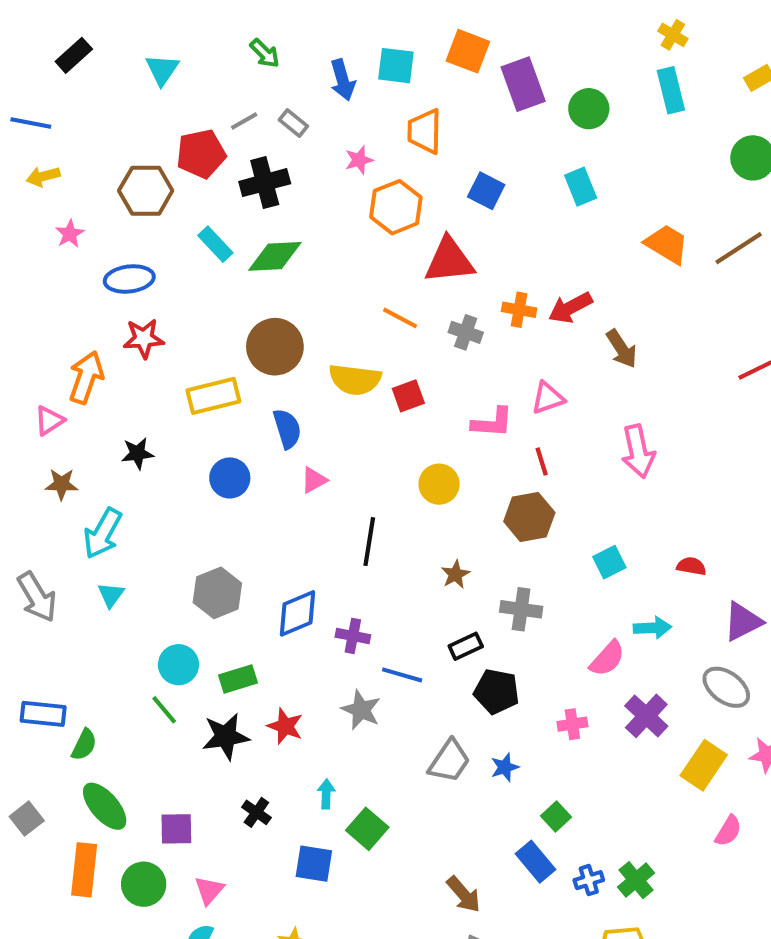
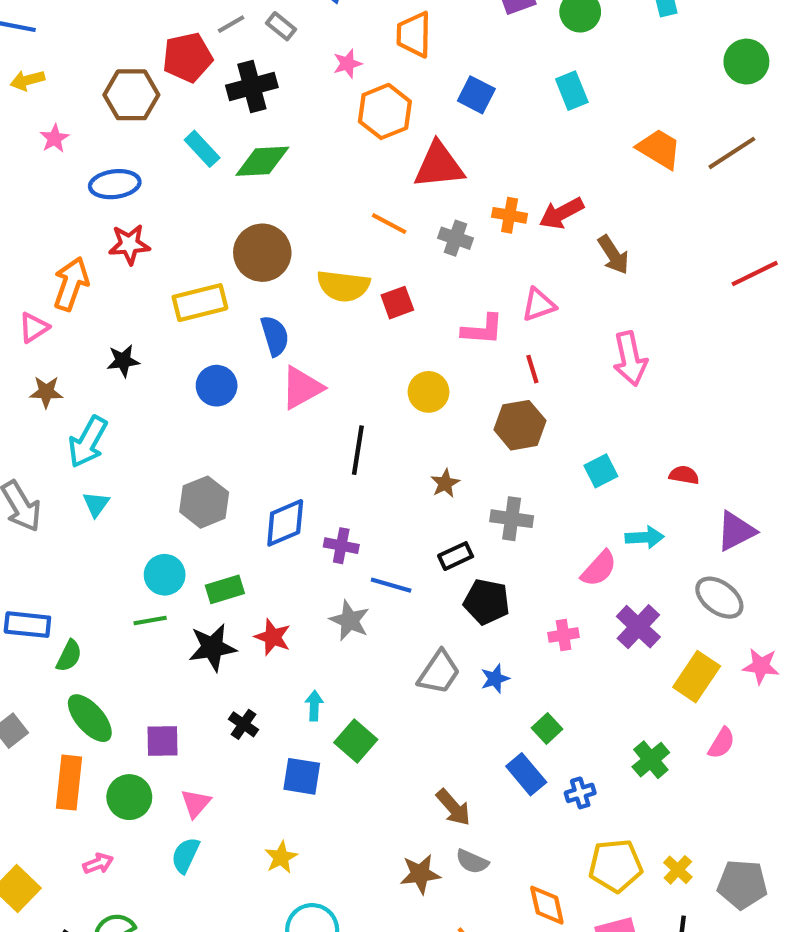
pink triangle: (314, 480) -> (302, 388), size x1.6
green line: (164, 710) -> (150, 620), turned -60
green cross: (636, 880) -> (651, 760), moved

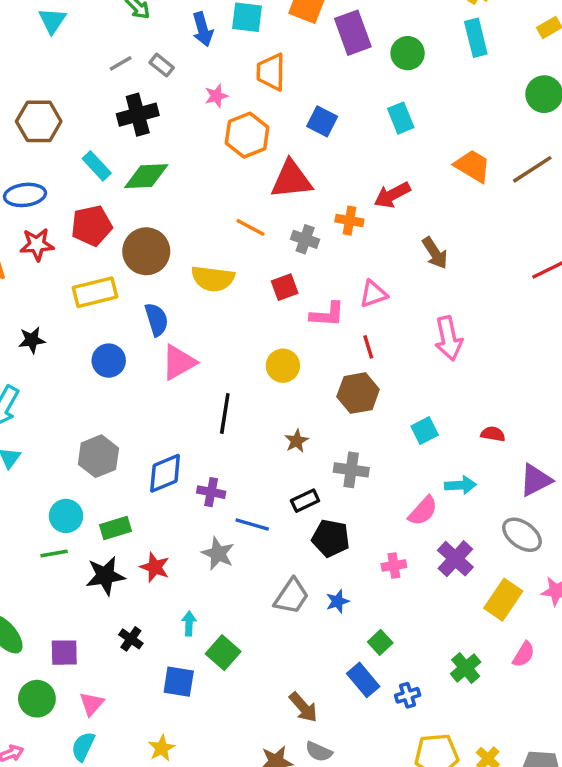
red pentagon: (187, 57) -> (92, 226), moved
red arrow: (561, 213) -> (392, 195), moved
red square: (397, 303) -> (285, 287), moved

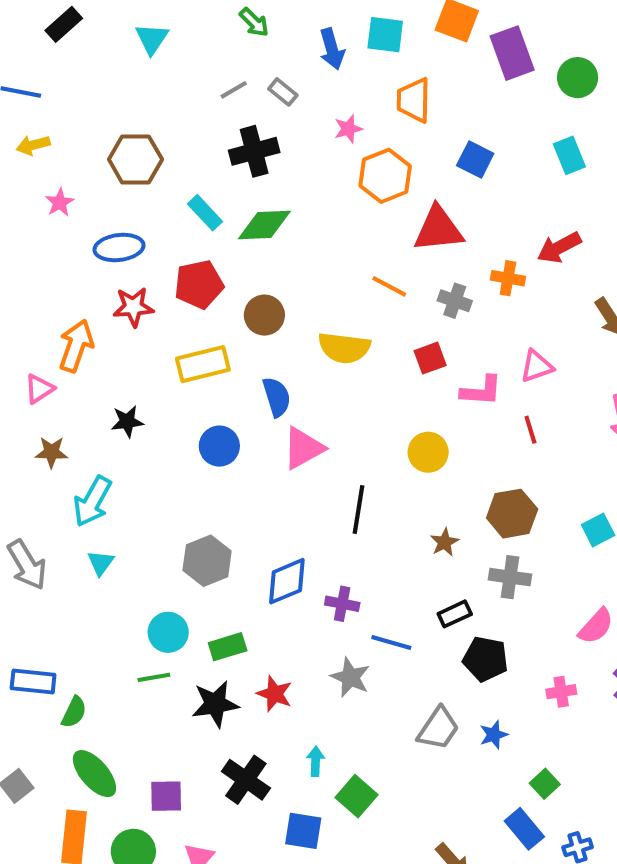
brown circle: (146, 251) -> (264, 315), size x0.7
brown hexagon: (358, 393) -> (512, 514), moved
black cross: (131, 639) -> (246, 780), size x1.6

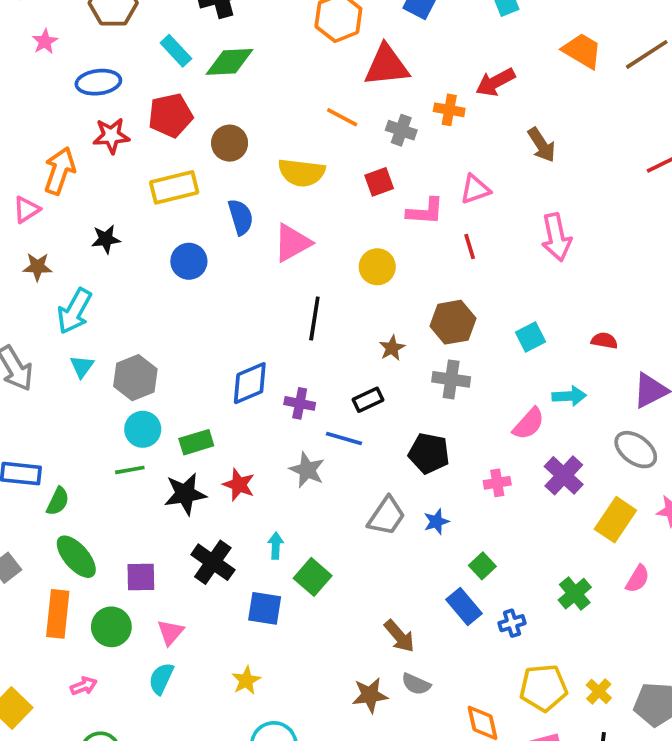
pink triangle: (303, 448) -> (292, 243), moved
gray hexagon: (207, 561) -> (135, 378), moved
black rectangle: (455, 614) -> (368, 400), moved

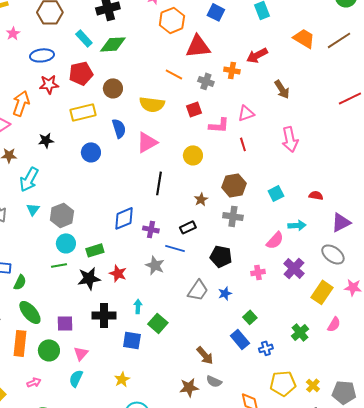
black cross: (213, 562) -> (104, 315), turned -35

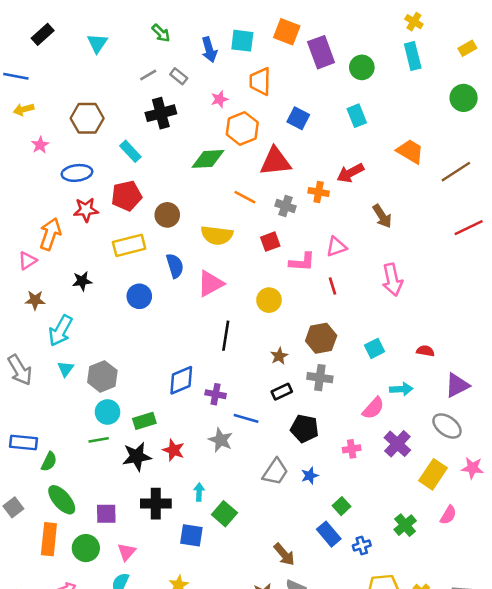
brown line: (339, 40) -> (456, 172), moved
green diamond: (113, 44) -> (208, 159), moved
black rectangle: (188, 227) -> (282, 392), moved

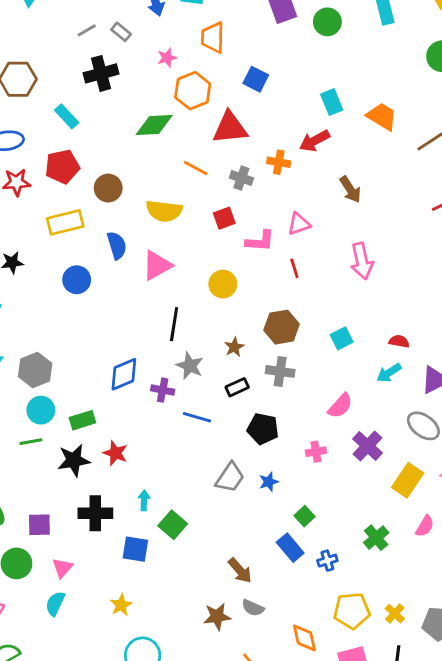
cyan rectangle: (357, 116) -> (332, 102), moved
cyan arrow: (401, 389) -> (389, 373), moved, turned 150
gray star: (221, 440) -> (190, 366), moved

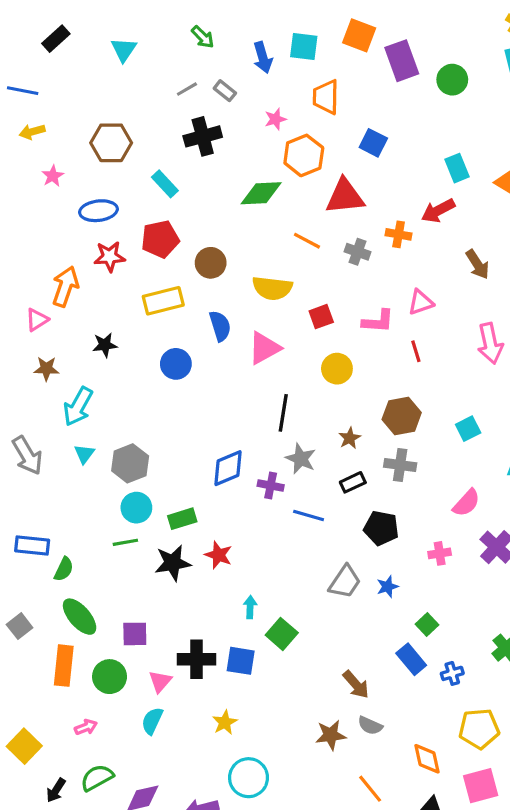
red square: (224, 218) -> (321, 317), moved
black cross: (95, 513) -> (196, 659), moved

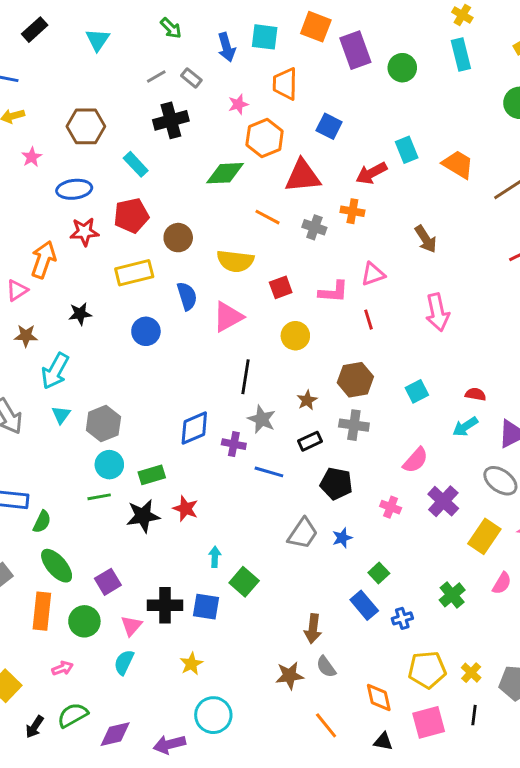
red arrow: (438, 211) -> (372, 173), moved
pink cross: (440, 553) -> (391, 507), turned 30
purple square: (135, 634) -> (108, 582), turned -30
brown arrow: (356, 684) -> (313, 629), turned 48
gray semicircle: (370, 726) -> (326, 667), turned 30

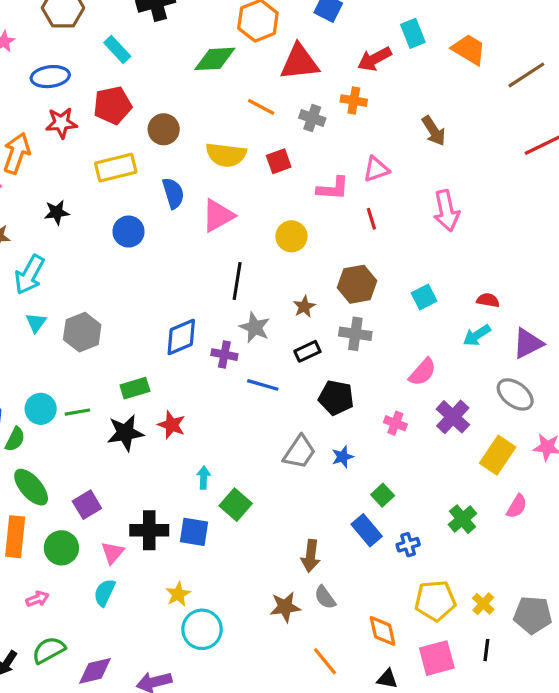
red square: (281, 287) -> (279, 161), moved
cyan circle: (109, 465) -> (41, 409), moved
cyan circle: (213, 715) -> (202, 629), moved

